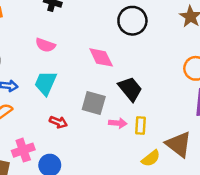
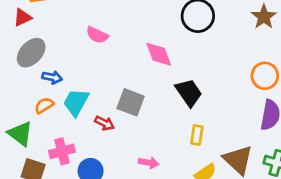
cyan trapezoid: (46, 83) -> (76, 102), moved
gray square: (94, 103) -> (131, 102), moved
pink arrow: (118, 123) -> (149, 163), moved

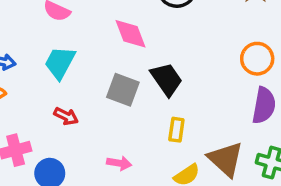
cyan trapezoid: (76, 102) -> (60, 63), moved
gray square: (131, 102) -> (123, 90), moved

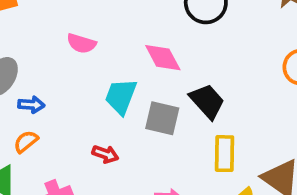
cyan trapezoid: (60, 63) -> (121, 96), moved
yellow rectangle: (176, 130) -> (225, 154), size x1.4

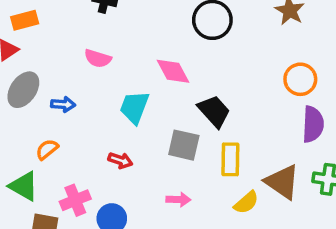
blue arrow: (31, 105) -> (63, 104), moved
gray square: (162, 118) -> (184, 145), moved

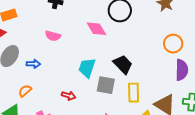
pink diamond: (173, 71) -> (96, 29), moved
cyan trapezoid: (134, 107) -> (87, 68), moved

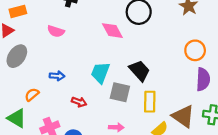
pink semicircle: (53, 36) -> (56, 31), moved
blue arrow: (33, 64) -> (57, 76), moved

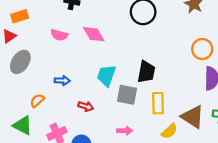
pink diamond: (112, 31) -> (94, 34), moved
black trapezoid: (139, 71) -> (146, 72), turned 55

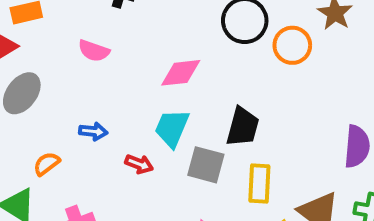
pink diamond: (94, 34) -> (181, 73), moved, turned -70
orange circle: (202, 49) -> (292, 45), moved
red arrow: (86, 106) -> (139, 164), moved

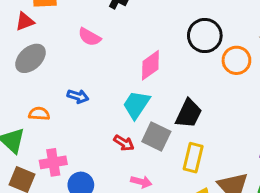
pink diamond: (181, 73) -> (150, 65), turned -40
orange semicircle: (47, 164) -> (39, 114), turned 30
red arrow: (139, 164) -> (124, 143), moved

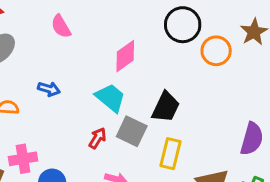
pink semicircle: (89, 37) -> (61, 26), turned 30
cyan trapezoid: (136, 105) -> (110, 98), turned 96
red arrow: (124, 143) -> (97, 138), turned -90

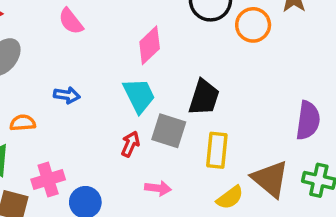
cyan trapezoid: (110, 98) -> (139, 96), turned 32

